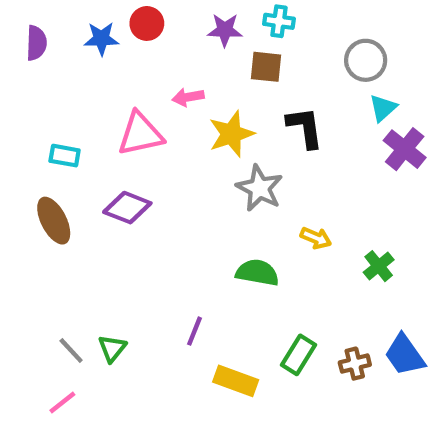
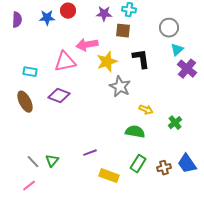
pink arrow: (188, 97) -> (87, 45), size x1.5
green semicircle: (257, 273) -> (135, 132), moved
purple line: (195, 331) -> (90, 153), turned 48

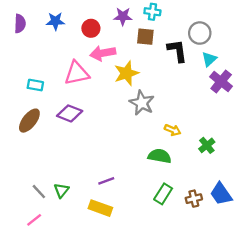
red circle: (68, 11) -> (91, 28), moved
black L-shape: (141, 59) -> (177, 51), moved
brown ellipse: (25, 102) -> (29, 121), turned 65
yellow rectangle: (109, 176) -> (100, 208), moved

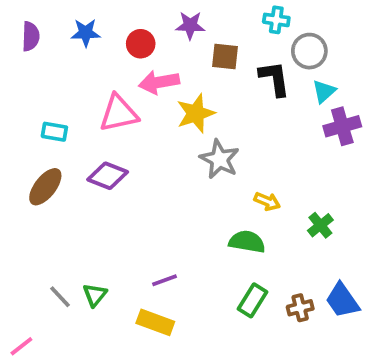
cyan cross: (152, 12) -> (276, 20), moved
purple cross: (221, 82) -> (342, 126), turned 35
pink line: (34, 220) -> (21, 346), moved

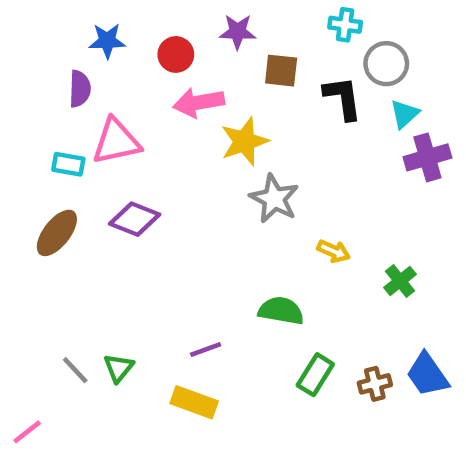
purple semicircle: (31, 36) -> (80, 89), moved
pink triangle: (119, 113) -> (116, 141), moved
green semicircle: (247, 242) -> (281, 311), moved

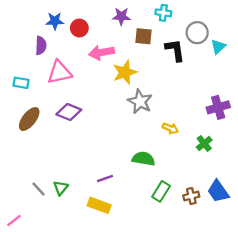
cyan cross: (345, 25) -> (163, 13), moved
red circle: (176, 54) -> (79, 28), moved
cyan triangle: (405, 114) -> (218, 47), moved
purple cross: (427, 157) -> (218, 107), moved
cyan rectangle: (68, 164) -> (21, 83), moved

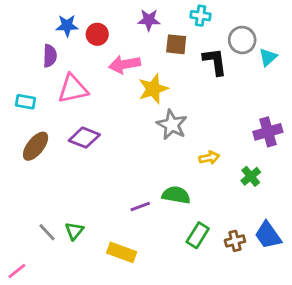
yellow arrow: (170, 128) -> (209, 158), turned -35
purple line: (105, 179) -> (140, 206), moved

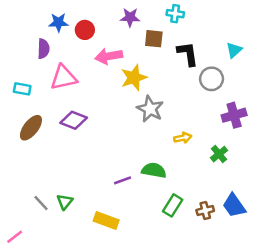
gray circle: (242, 40) -> (212, 79), moved

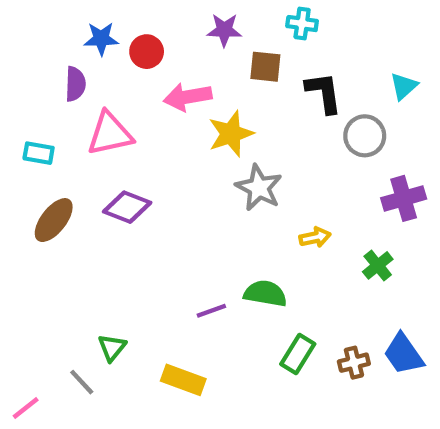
gray line: (41, 203) -> (82, 382), moved

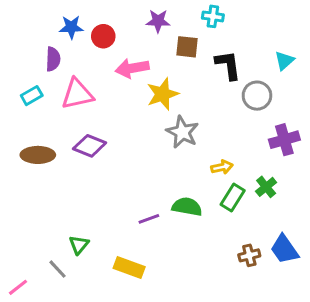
cyan rectangle: (39, 153) -> (32, 96), moved, turned -40
brown ellipse: (54, 220) -> (38, 155), turned 52
green rectangle: (298, 354) -> (233, 198), moved

